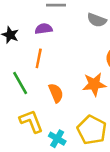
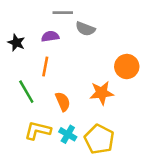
gray semicircle: (97, 20) -> (85, 29), moved
yellow L-shape: (31, 121) -> (38, 131), turned -55
cyan cross: (57, 139) -> (68, 134), moved

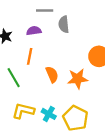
gray semicircle: (85, 29) -> (64, 24), turned 63
orange semicircle: (63, 102) -> (52, 74), moved

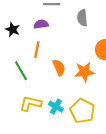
gray semicircle: (64, 24) -> (82, 18), moved

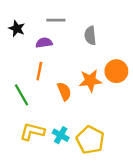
black star: (13, 29) -> (17, 28), moved
orange star: (84, 72) -> (90, 81), moved

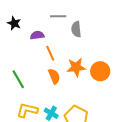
gray line: (56, 20) -> (58, 16), moved
orange line: (39, 71) -> (50, 53), moved, turned -35
orange circle: (116, 71) -> (100, 71), moved

